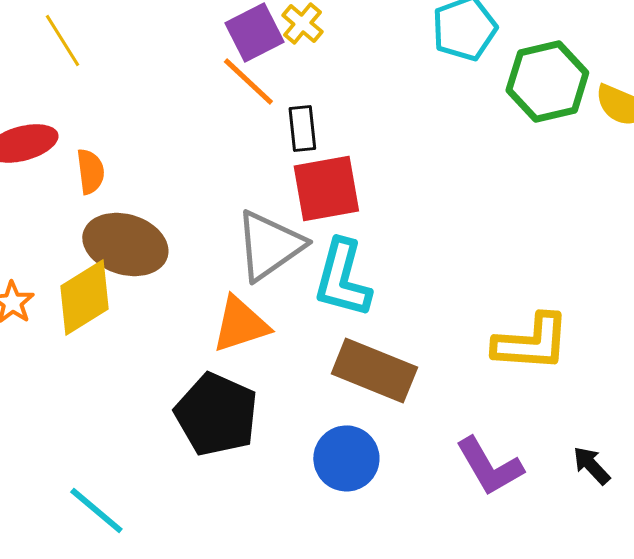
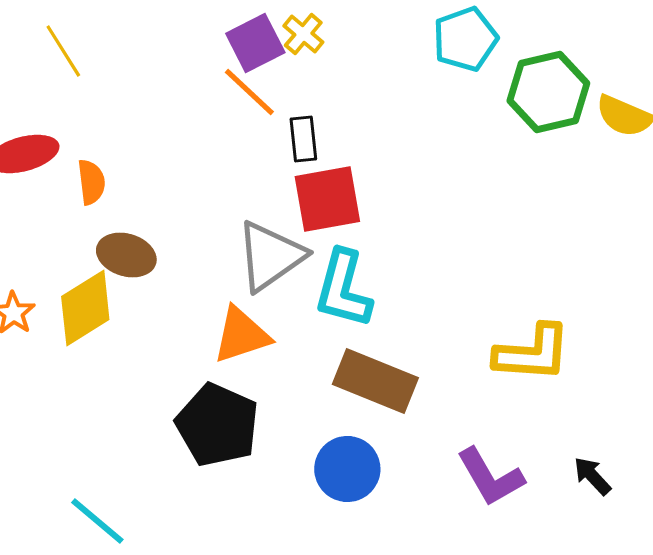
brown ellipse: (125, 244) -> (126, 255), size x0.7

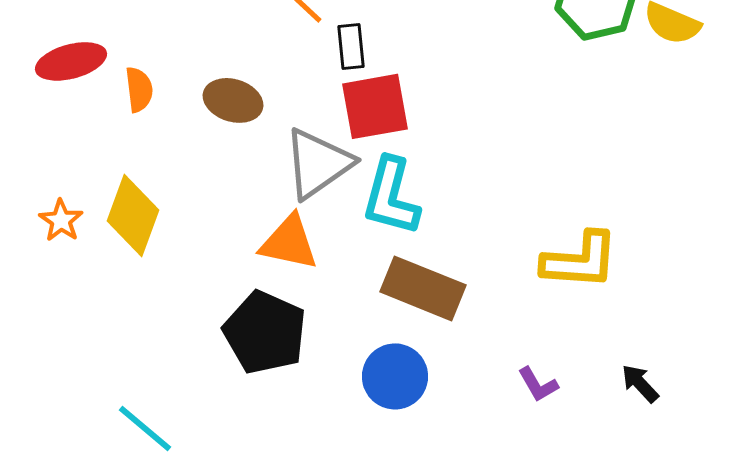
brown ellipse: (126, 255) -> (233, 100), moved
yellow diamond: (85, 308) -> (133, 215), turned -38
orange triangle: (241, 335) -> (289, 242), turned 30
purple L-shape: (490, 477) -> (538, 384), size x0.6

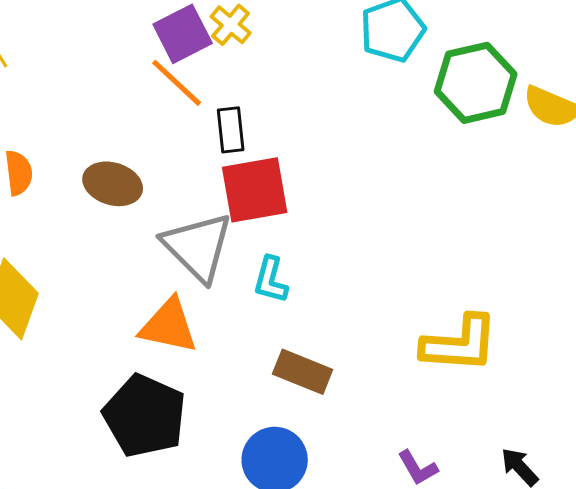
gray triangle: (318, 163) -> (198, 247), turned -40
cyan L-shape: (391, 196) -> (271, 280), size x0.6
brown rectangle: (423, 288) -> (303, 372), size x0.7

